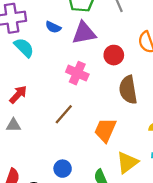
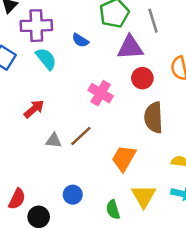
purple triangle: (84, 33) -> (130, 47), moved
gray triangle: (14, 125) -> (54, 141), moved
yellow triangle: (127, 162) -> (144, 196), turned -30

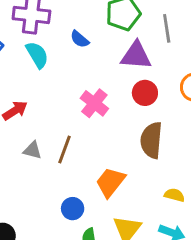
brown line: (81, 136) -> (65, 149), turned -35
blue circle: (73, 195) -> (73, 209), moved

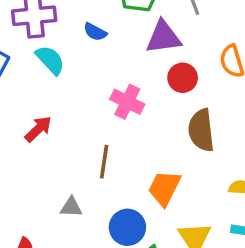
gray triangle: (32, 150) -> (71, 207), moved
blue circle: (73, 209) -> (127, 227), size x1.4

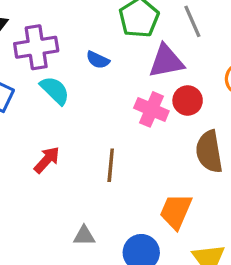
pink cross: (127, 102) -> (151, 109), moved
brown line: (104, 162) -> (111, 165), moved

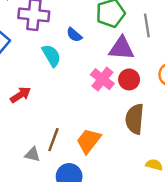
cyan semicircle: (55, 90) -> (51, 56), moved
brown line: (111, 165) -> (53, 140), moved
orange trapezoid: (176, 211) -> (89, 141), moved

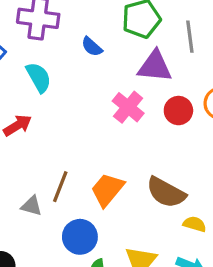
cyan semicircle: (51, 56) -> (39, 77), moved
red circle: (129, 79) -> (178, 111), moved
brown semicircle: (135, 119) -> (166, 192), moved, turned -68

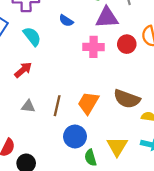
blue semicircle: (92, 47) -> (66, 21), moved
pink cross: (128, 107) -> (94, 47), turned -30
gray triangle: (32, 206) -> (28, 106), moved

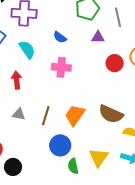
purple triangle: (107, 18) -> (98, 37), size x0.6
pink cross: (94, 47) -> (61, 67), moved
red arrow: (23, 70) -> (17, 80), turned -60

